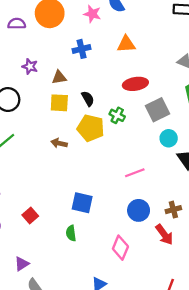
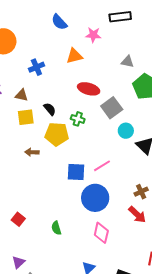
pink star: (92, 14) -> (93, 35), moved
brown triangle: (59, 77) -> (22, 95), turned 32
red ellipse: (135, 84) -> (89, 89), turned 35
blue square: (82, 203) -> (76, 172), moved
blue circle: (139, 210) -> (95, 198), moved, size x1.4

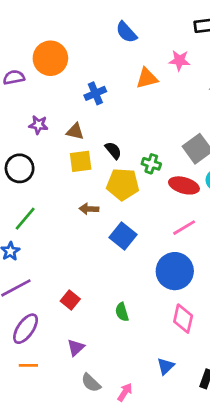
pink star: (93, 35) -> (179, 60), moved
red ellipse: (89, 89) -> (184, 185), moved
blue square: (76, 172) -> (123, 236), moved, turned 36
purple triangle: (18, 262) -> (76, 347), moved

